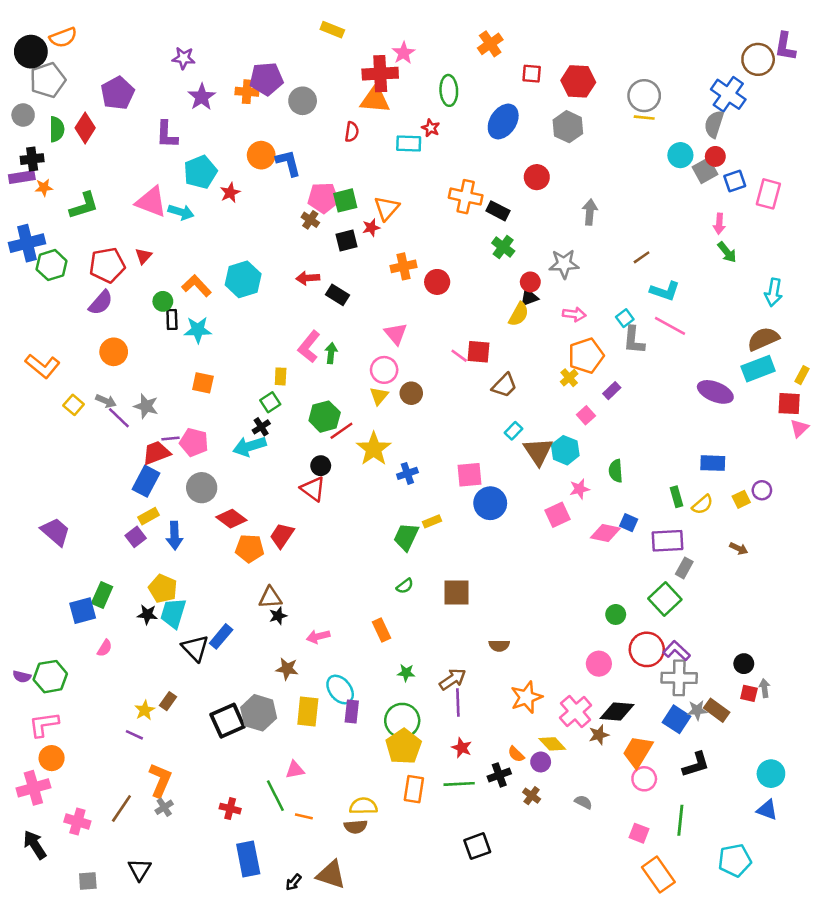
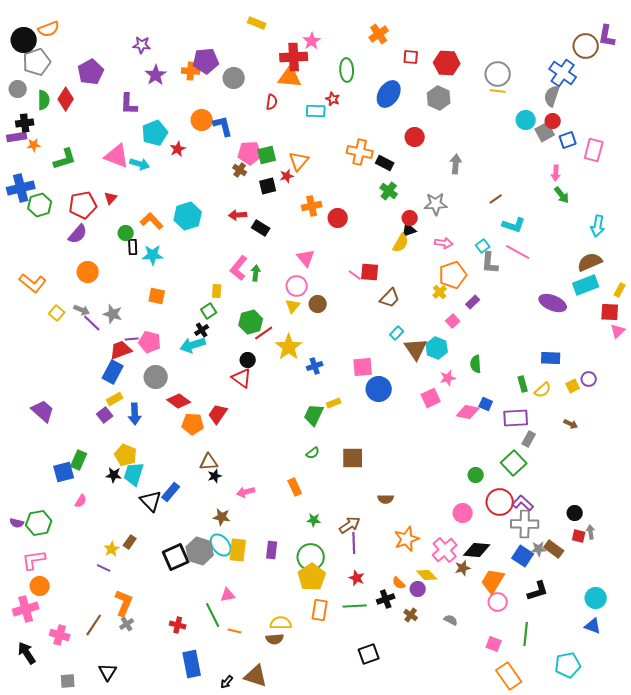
cyan ellipse: (340, 690) -> (221, 545), moved

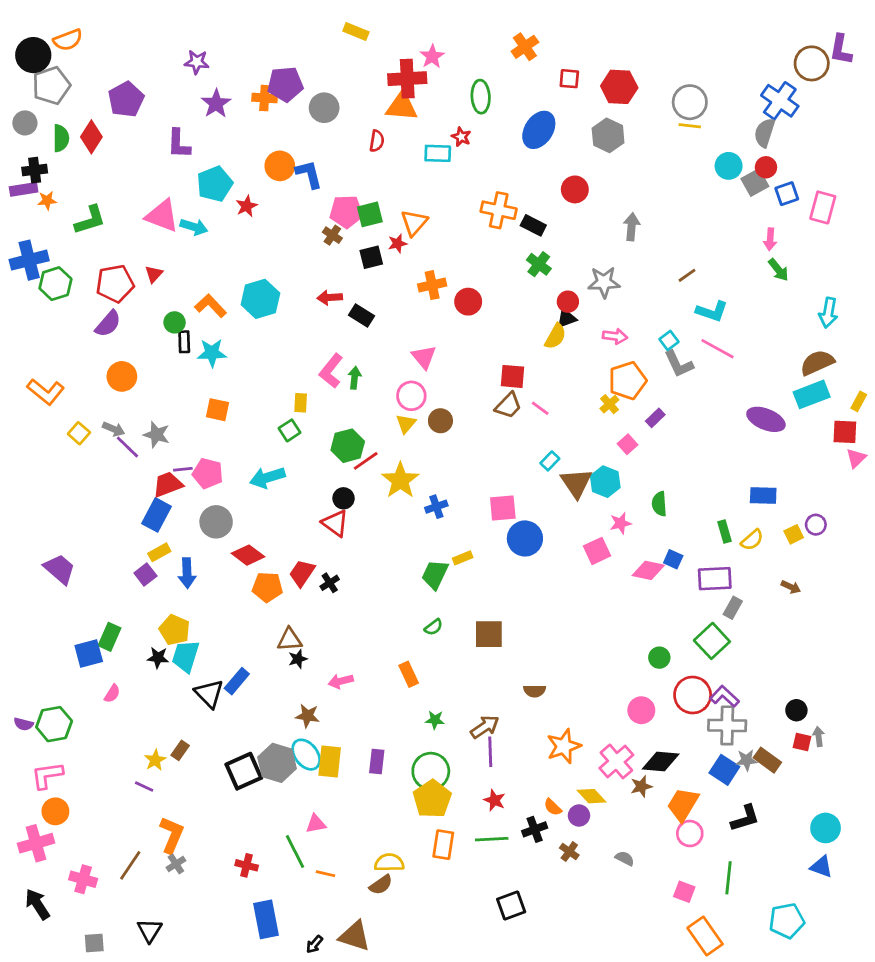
gray L-shape: (490, 263) -> (679, 364), turned -30
pink line: (355, 275) -> (540, 408), moved
brown trapezoid: (390, 298) -> (508, 406), moved
black cross: (202, 330) -> (330, 583), moved
brown semicircle: (275, 639) -> (381, 885), turned -30

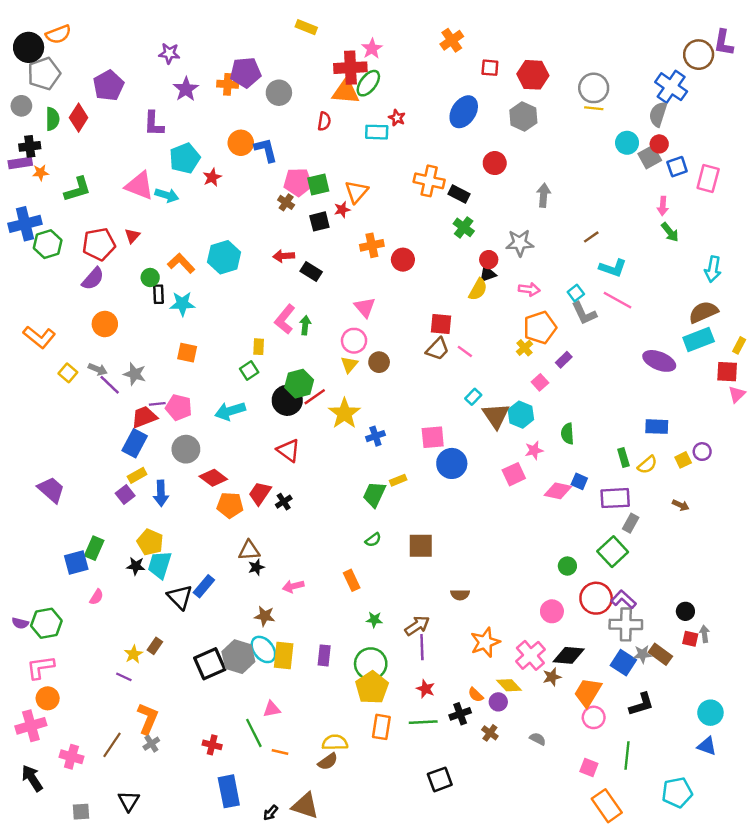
green ellipse: (481, 97) -> (368, 83), moved, turned 40
black circle: (344, 498) -> (287, 400), moved, size x1.6

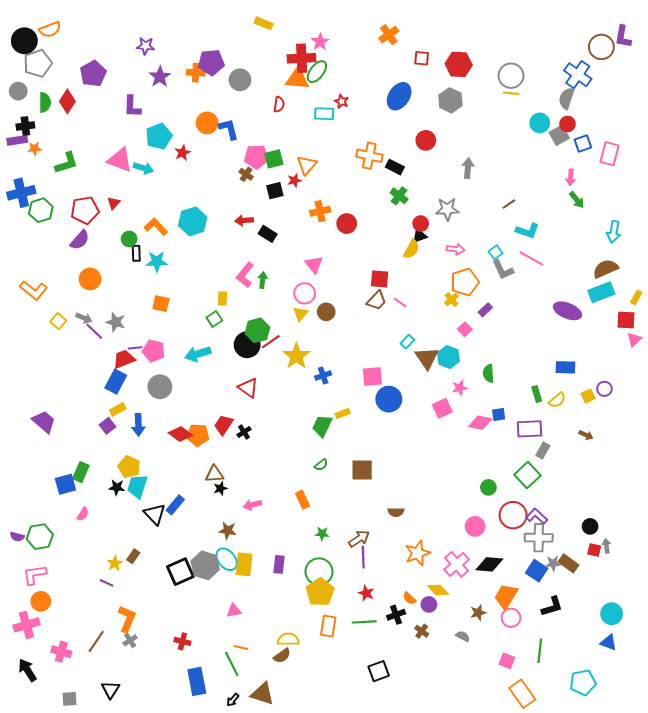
red diamond: (213, 478) -> (180, 434), moved
blue square: (579, 481) -> (499, 415), turned -32
brown star: (552, 677) -> (478, 613), moved
green line: (254, 733) -> (232, 664), moved

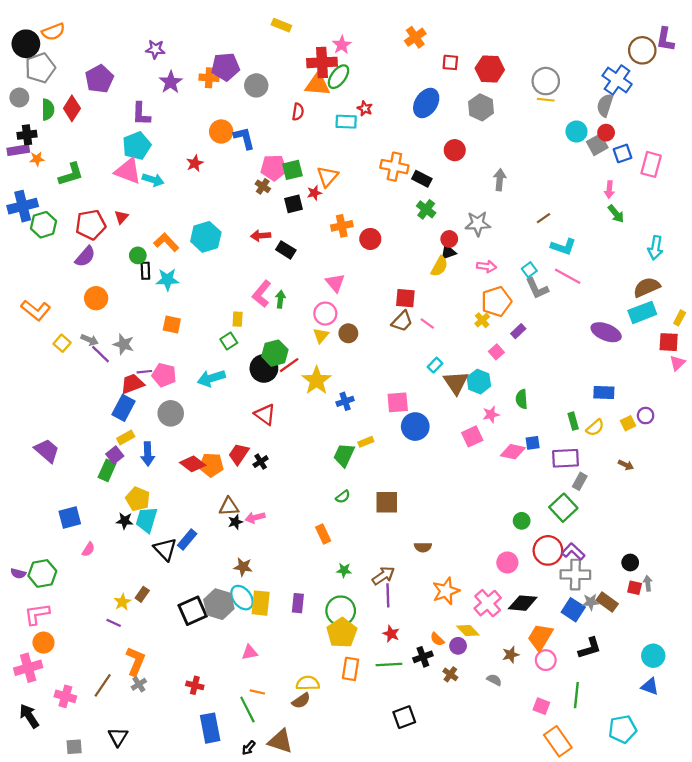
cyan pentagon: (159, 136) -> (137, 146), moved
green rectangle: (81, 472) -> (107, 470), moved
pink arrow: (252, 505) -> (255, 518), moved

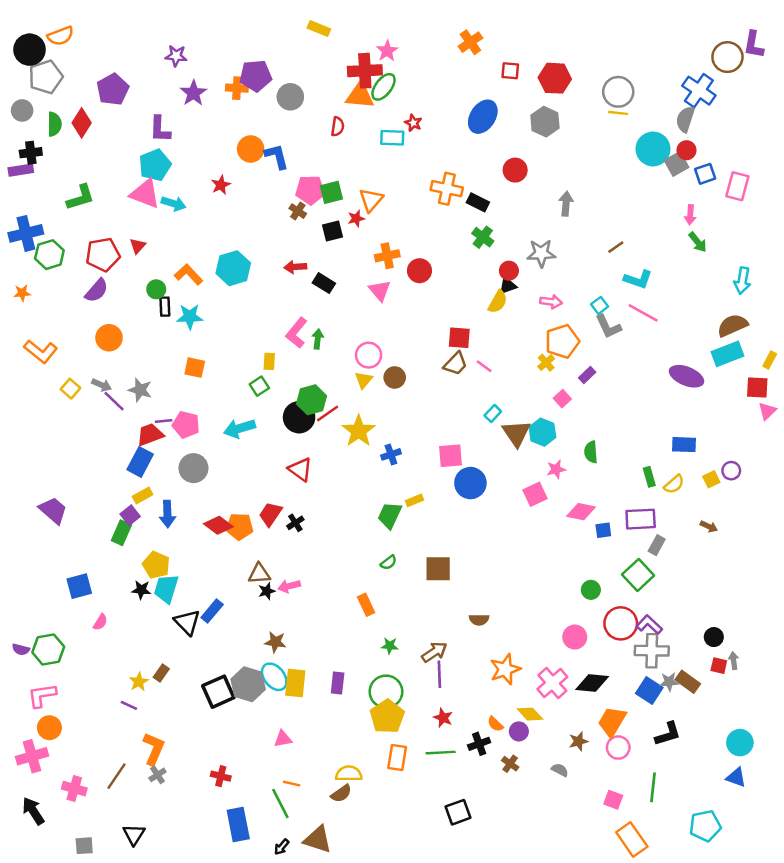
cyan circle: (576, 132) -> (653, 149), size x1.4
orange star: (37, 159) -> (22, 293), moved
pink triangle: (335, 283) -> (380, 291), moved
blue square: (533, 443) -> (603, 530), moved

